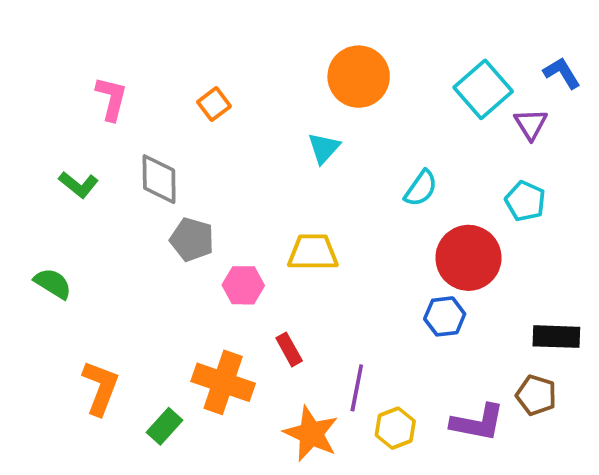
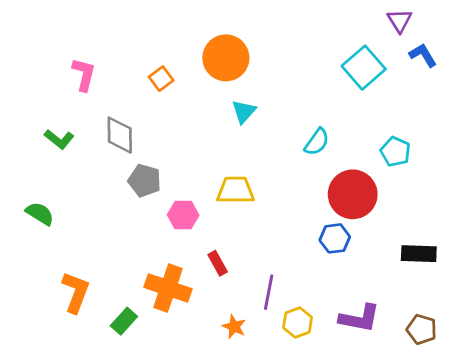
orange circle: (359, 77) -> (226, 58), moved
purple triangle: (531, 124) -> (400, 21), moved
brown pentagon: (536, 395) -> (422, 329), moved
orange star: (311, 434) -> (234, 327), size x0.6

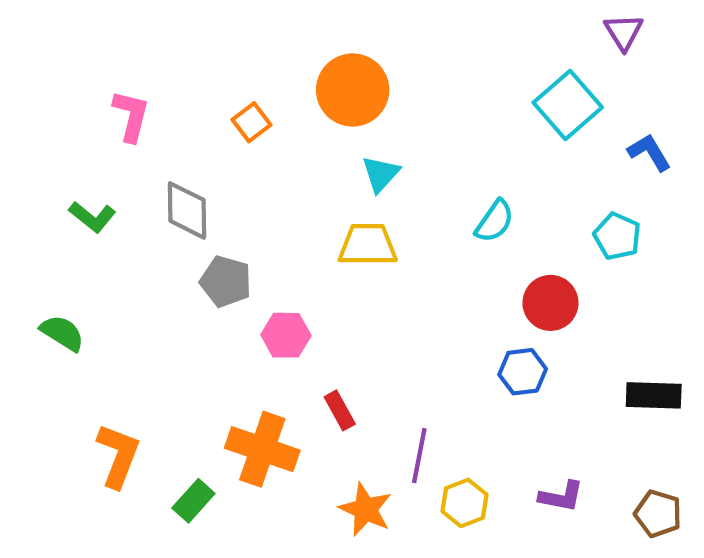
blue L-shape: (423, 55) -> (649, 152), moved
yellow trapezoid: (236, 190) -> (368, 245), moved
red circle: (353, 194) -> (550, 303), size x0.7
purple L-shape: (360, 318) -> (561, 496), size x0.7
orange star: (234, 327) -> (366, 509), size x1.4

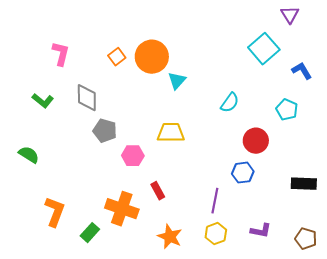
orange circle: (353, 90) -> (152, 57), moved
yellow trapezoid: (368, 245) -> (171, 133), moved
purple line: (419, 456) -> (215, 201), moved

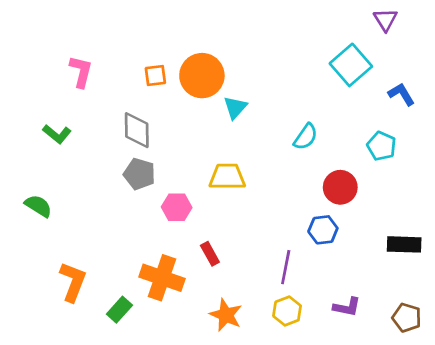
orange square: (117, 57) -> (155, 76), turned 30
gray diamond: (87, 98) -> (137, 130), moved

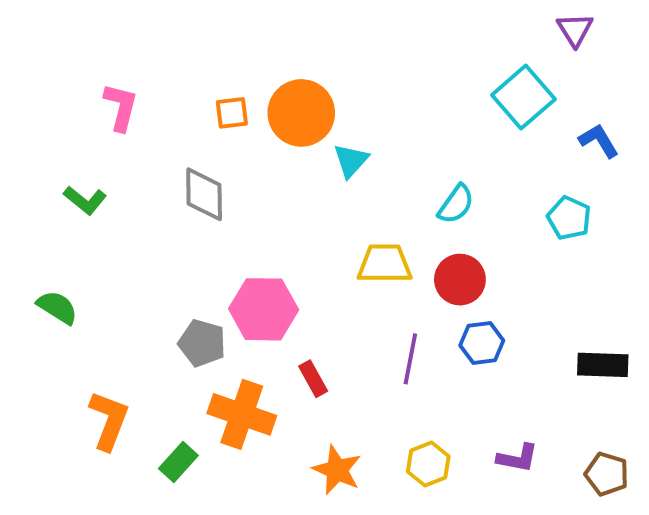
gray pentagon: (139, 174) -> (202, 343), moved
yellow trapezoid: (227, 177) -> (385, 264), moved
red circle: (340, 187) -> (460, 280), moved
pink hexagon: (177, 207) -> (264, 309), size x1.5
purple line: (286, 267) -> (410, 359), moved

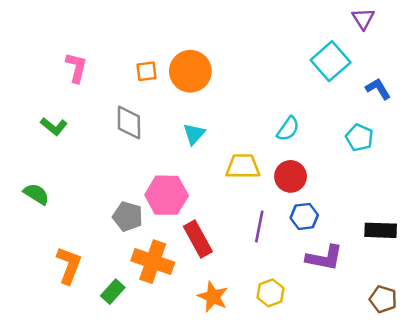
cyan triangle: (351, 161) -> (194, 134), moved
red rectangle: (313, 379) -> (198, 239), size x1.6
purple L-shape: (517, 458) -> (324, 258), moved, size x1.4

